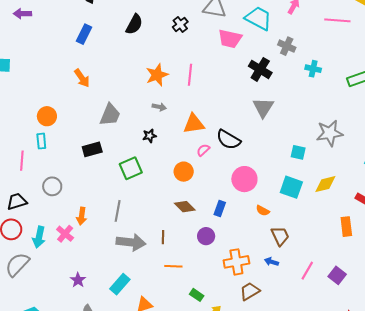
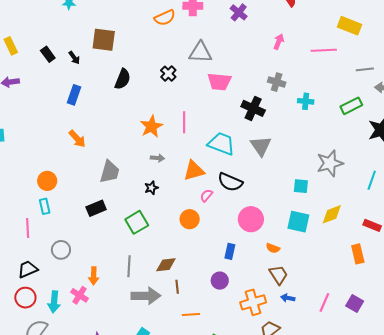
cyan trapezoid: (258, 18) -> (221, 144), moved
brown diamond: (185, 207) -> (166, 265), moved, turned -45
brown trapezoid: (280, 236) -> (278, 275), moved

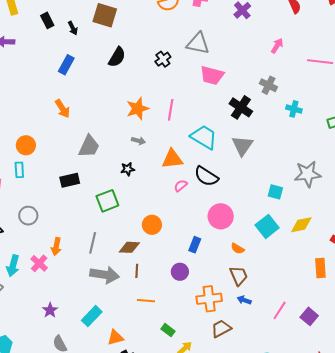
orange circle: (190, 219) -> (152, 225), moved
cyan square: (298, 222) -> (267, 226), turned 30

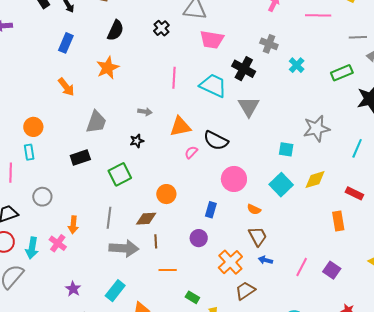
orange star: (138, 109) -> (108, 68), moved
cyan cross: (294, 109) -> (297, 65), turned 35
cyan trapezoid: (204, 137) -> (213, 86), moved
orange cross: (209, 299) -> (230, 262), turned -30

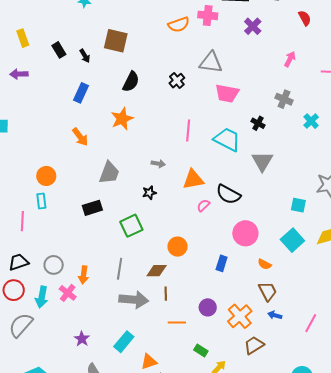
black cross: (244, 69) -> (258, 123), size x0.6
gray circle: (42, 197) -> (54, 265), moved
purple circle: (199, 238) -> (208, 307), moved

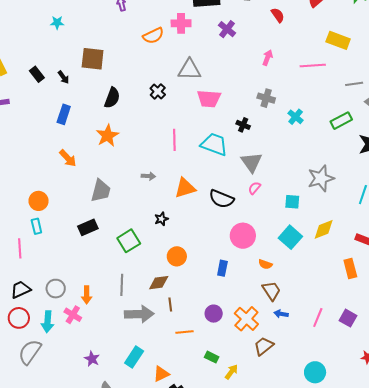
black star: (149, 193) -> (161, 219), moved
pink semicircle: (203, 205) -> (254, 188), moved

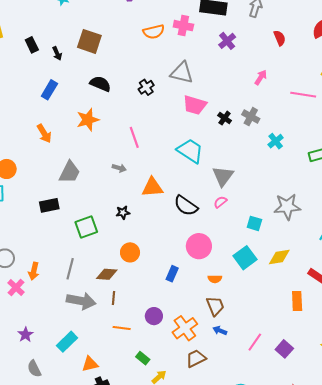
black semicircle: (112, 98) -> (100, 84), turned -100
black cross: (243, 125) -> (225, 118), moved
pink line: (174, 140) -> (134, 137), moved, turned -30
orange semicircle: (265, 264) -> (215, 279), turned -32

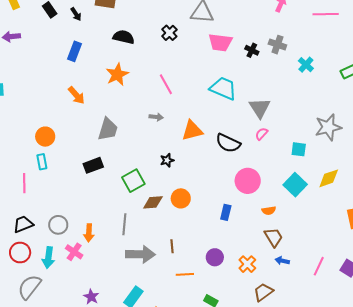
brown diamond: (107, 274) -> (153, 202), moved
orange cross: (185, 328) -> (247, 264), size x0.7

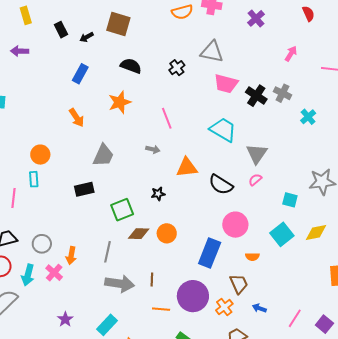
black arrow: (76, 14) -> (87, 37), turned 88
black cross: (252, 50) -> (256, 96), size x1.5
blue rectangle: (226, 212) -> (210, 253), size x1.8
brown trapezoid: (274, 237) -> (239, 284), moved
purple circle: (215, 257) -> (193, 296), size x1.8

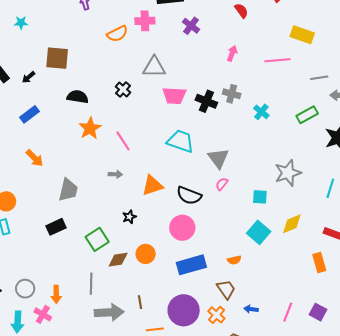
blue rectangle: (80, 74) -> (30, 114), turned 36
orange star: (120, 102) -> (90, 128), moved
pink circle: (235, 225) -> (182, 228), moved
blue rectangle: (210, 253) -> (191, 265), turned 64

